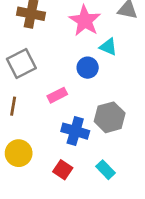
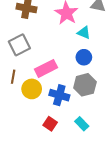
blue circle: (88, 68) -> (84, 57), moved
pink rectangle: (57, 95) -> (46, 68), size x1.5
yellow circle: (19, 153) -> (32, 89), moved

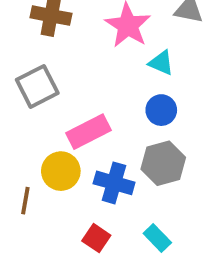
brown line: (13, 77) -> (25, 201), moved

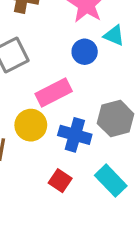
blue circle: (161, 110) -> (85, 52), moved
cyan rectangle: (157, 238) -> (111, 181), size x1.4

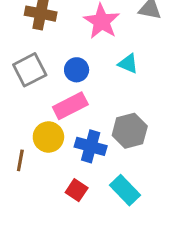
cyan triangle: (114, 35) -> (128, 64), moved
blue circle: (85, 52) -> (77, 70), moved

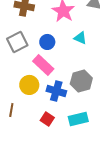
pink rectangle: (70, 106) -> (43, 65), turned 70
brown line: (20, 160) -> (11, 110), moved
cyan rectangle: (125, 190) -> (78, 119), turned -60

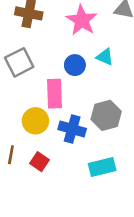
blue circle: (47, 42) -> (75, 65), moved
pink rectangle: (43, 65) -> (54, 94), turned 45
red square: (47, 119) -> (40, 162), moved

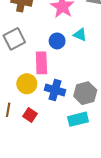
gray hexagon: (106, 115) -> (85, 93), moved

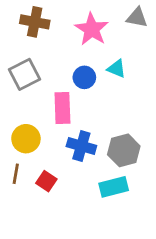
yellow circle: (27, 84) -> (26, 139), moved

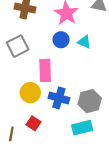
blue circle: (84, 77) -> (61, 40), moved
yellow circle: (26, 139) -> (30, 93), moved
brown line: (16, 174) -> (11, 134), moved

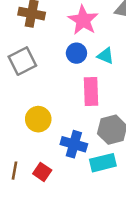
pink rectangle: (45, 70) -> (91, 91), moved
blue cross: (59, 98) -> (74, 144), moved
red square: (33, 123) -> (42, 172), moved

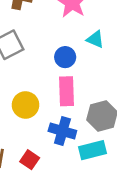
blue circle: (76, 53) -> (65, 57), moved
pink rectangle: (91, 91) -> (67, 91), moved

